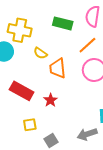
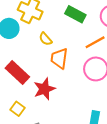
red star: (50, 100) -> (44, 89), size x1.5
yellow square: (30, 125) -> (17, 109), turned 32

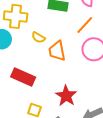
red star: (44, 89) -> (66, 96), moved

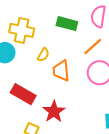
yellow semicircle: (38, 37) -> (43, 55), turned -96
red star: (66, 96) -> (54, 111), moved

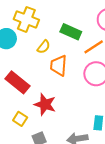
green rectangle: (67, 24) -> (71, 32), moved
red star: (54, 111) -> (45, 104), turned -30

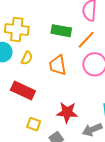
yellow semicircle: (44, 47) -> (27, 58), moved
red star: (45, 104) -> (67, 112), moved

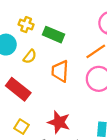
yellow cross: (17, 29) -> (26, 25), size x0.6
green rectangle: (61, 31) -> (54, 35), moved

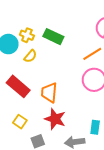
yellow cross: (26, 25) -> (27, 35), moved
orange trapezoid: (60, 71) -> (49, 92), moved

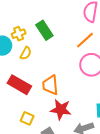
yellow cross: (27, 35) -> (19, 34), turned -32
green rectangle: (53, 37) -> (44, 30), turned 42

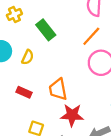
yellow cross: (19, 34) -> (14, 15), moved
red rectangle: (19, 85) -> (24, 92), size x0.6

